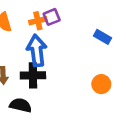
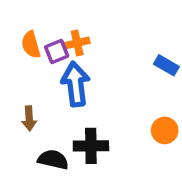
purple square: (52, 17) -> (57, 52), moved
black cross: (33, 75) -> (91, 146), moved

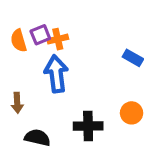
purple square: (57, 52) -> (40, 35), moved
black cross: (91, 146) -> (88, 126), moved

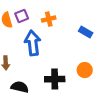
orange cross: (58, 39) -> (49, 19), moved

